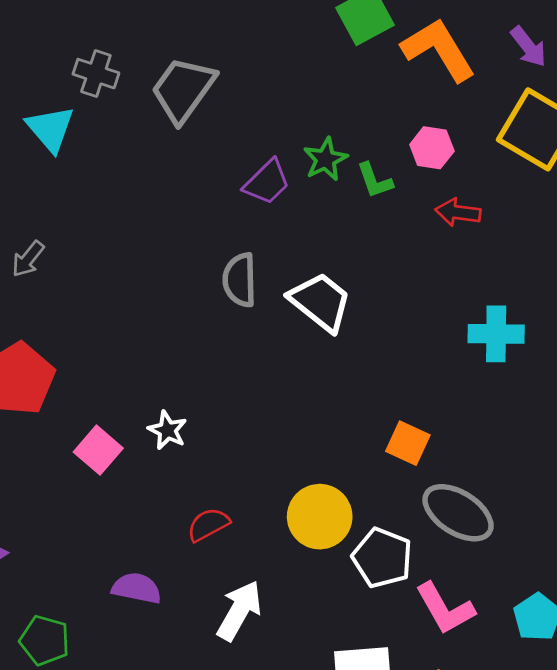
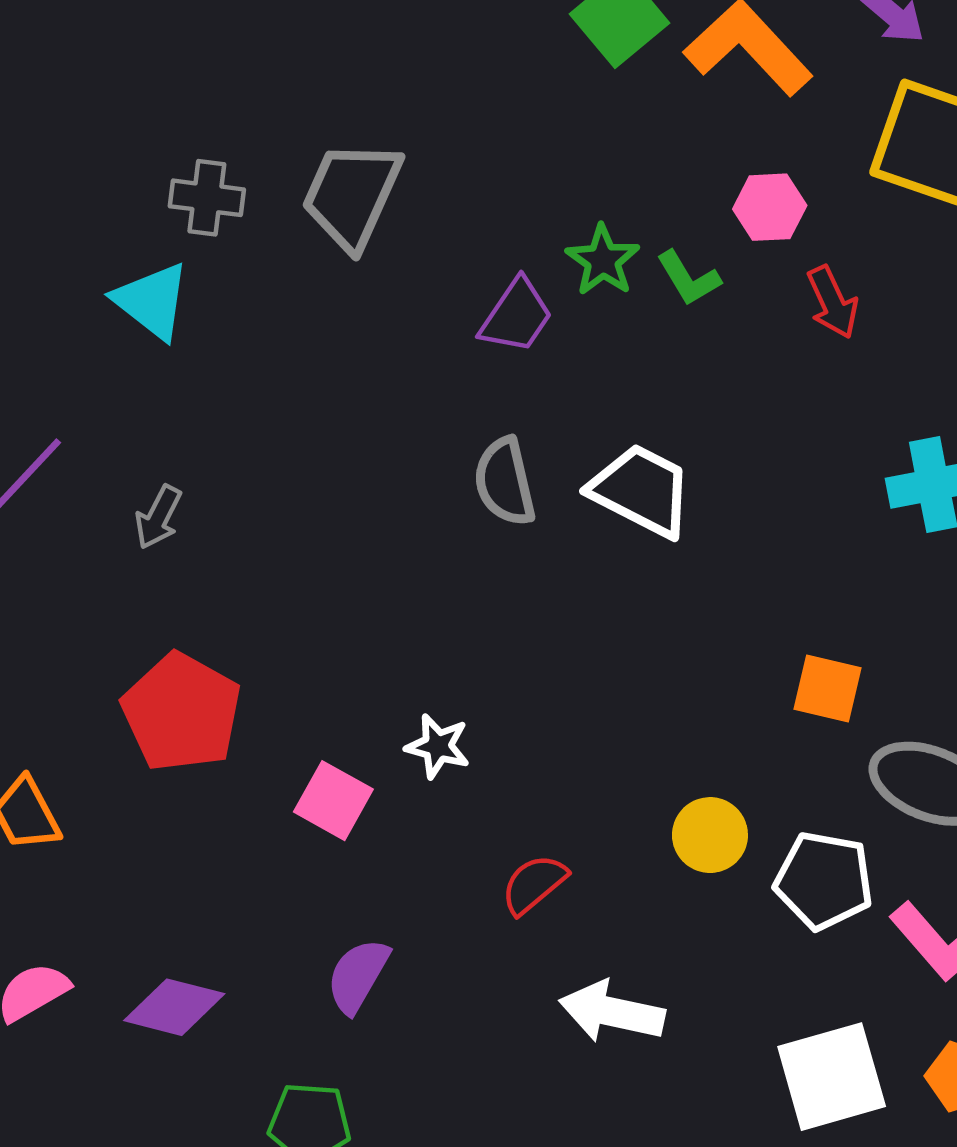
red arrow: (458, 212) -> (833, 302), turned -111
yellow circle: (320, 517) -> (710, 835), size x0.7
purple semicircle: (137, 588) -> (358, 976), moved, turned -60
white arrow: (239, 611) -> (612, 1012), turned -96

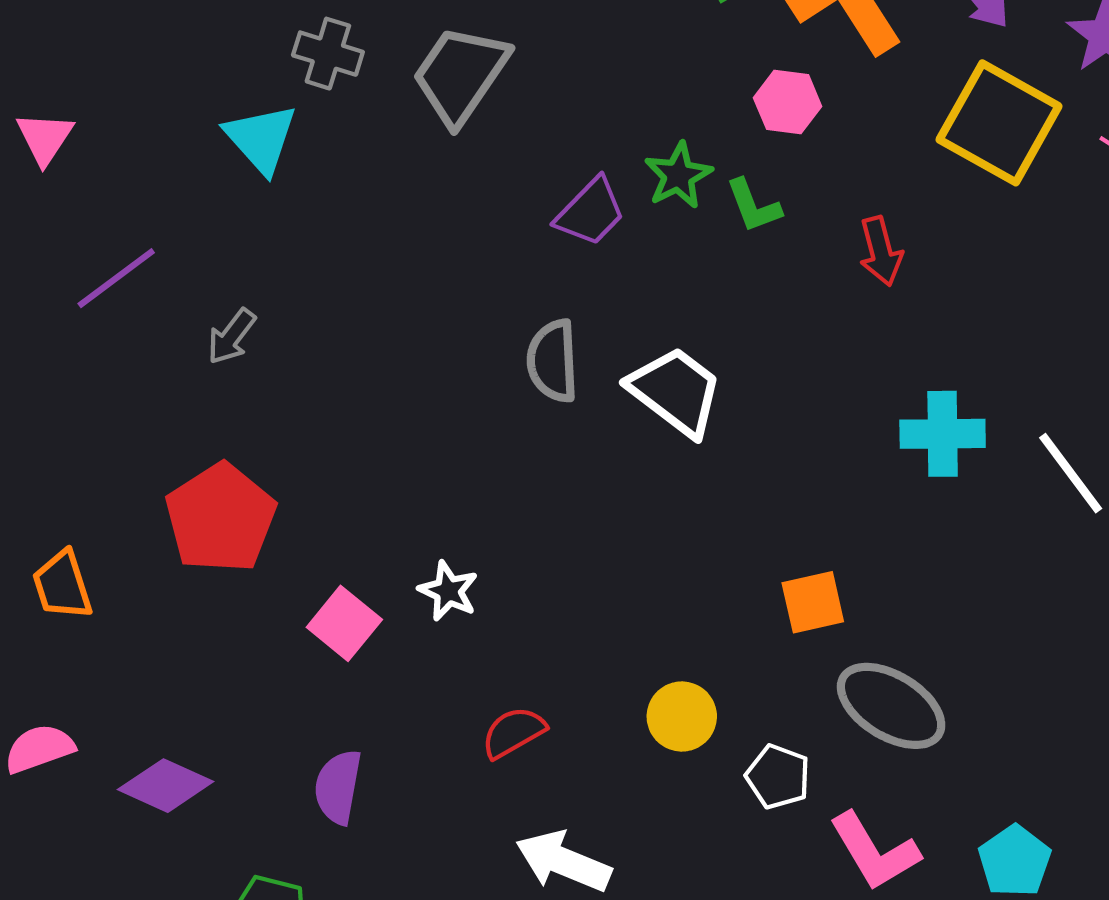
pink hexagon: (770, 207) -> (788, 102), moved
orange square: (828, 689) -> (813, 602), turned -36
white pentagon: (824, 881) -> (778, 777), size x0.7
purple semicircle: (358, 976) -> (338, 787), turned -30

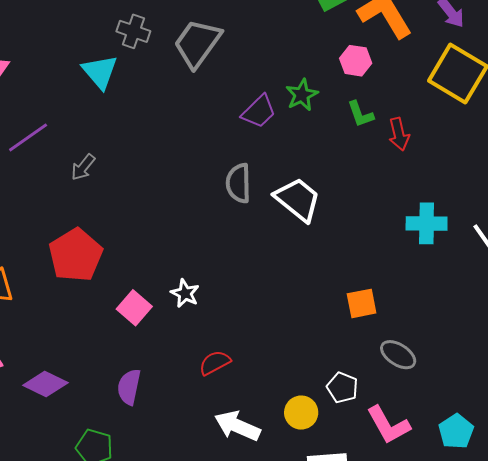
green L-shape: (753, 206) -> (361, 114), moved
gray ellipse: (891, 706) -> (398, 355), size x0.7
yellow circle: (682, 717) -> (301, 413), moved

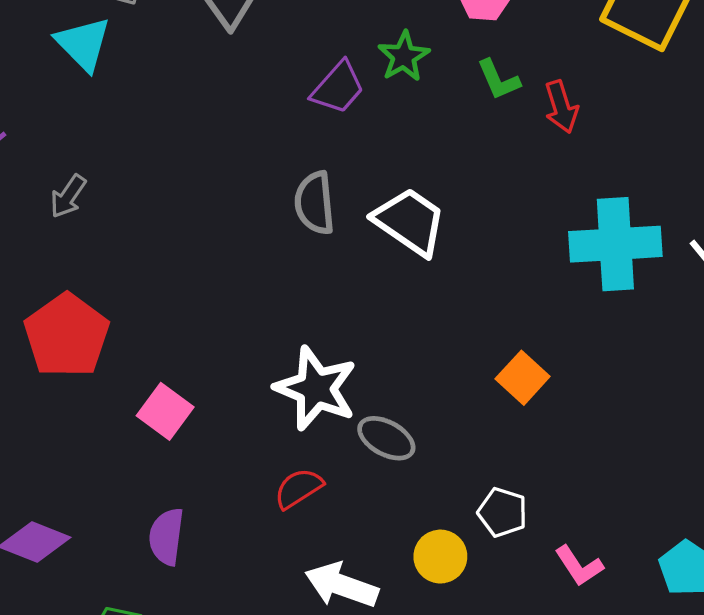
cyan cross: (427, 223) -> (615, 244), size x1.4
white star: (185, 293) -> (316, 388), moved, size x1.8
orange square: (362, 303) -> (523, 378), turned -32
gray ellipse: (398, 355) -> (386, 438), moved
pink L-shape: (388, 425) -> (579, 566), size x0.7

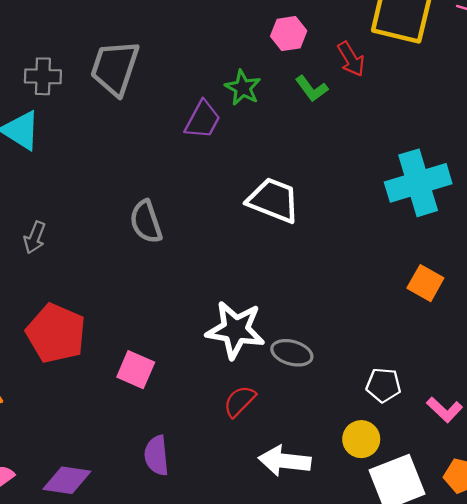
red arrow: (561, 107) -> (351, 59), moved
gray semicircle: (315, 203) -> (146, 222), moved
orange square: (523, 378) -> (425, 283), moved
yellow circle: (440, 557) -> (361, 439), moved

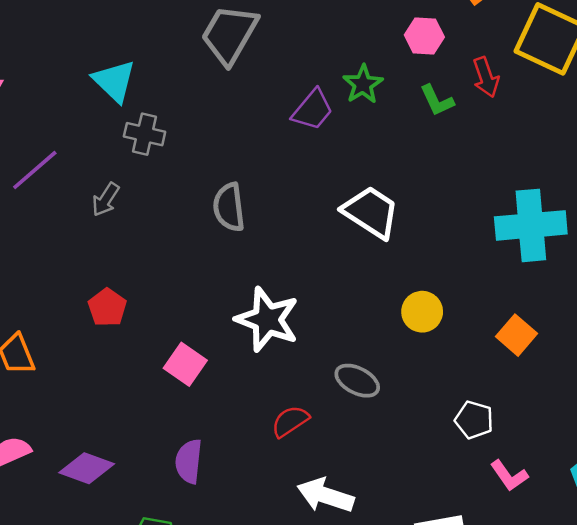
gray cross: (43, 76) -> (145, 134), moved
white star: (235, 330) -> (267, 320), moved
red pentagon: (56, 333) -> (107, 307), size x0.6
white pentagon: (383, 385) -> (474, 420), moved
yellow circle: (361, 439) -> (422, 312), moved

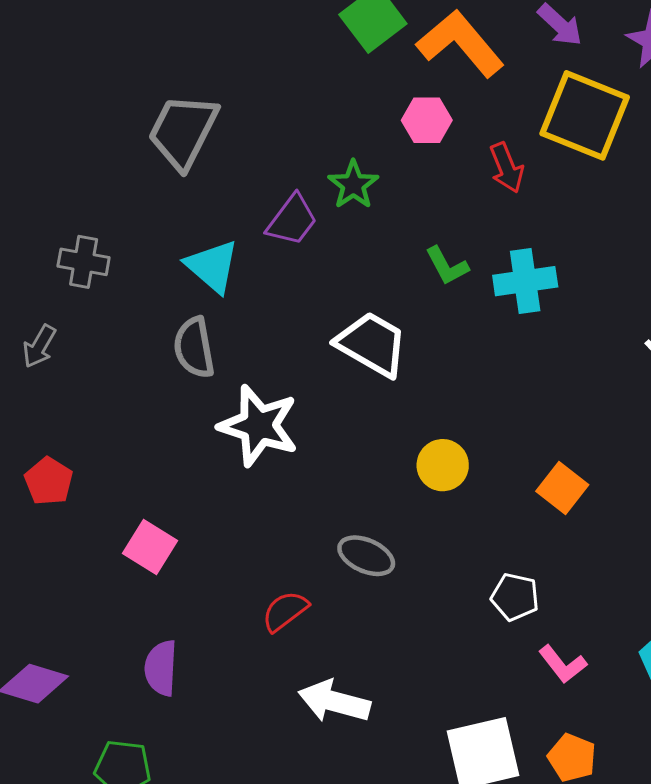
cyan triangle: (114, 81) -> (212, 266), moved
green L-shape: (437, 100) -> (447, 266), moved
cyan cross: (531, 225) -> (525, 281), moved, size x0.7
white star: (267, 320) -> (259, 426), moved

